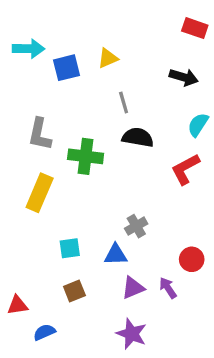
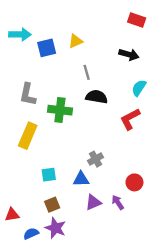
purple star: (131, 334) -> (55, 228), moved

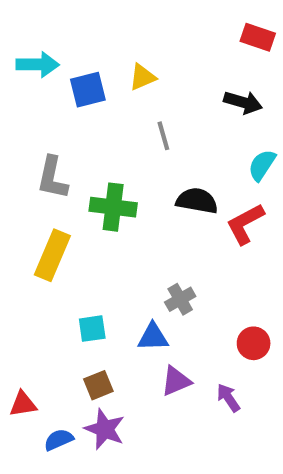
black semicircle: (97, 97) -> (197, 201), moved
purple arrow: (118, 202) -> (228, 398), moved

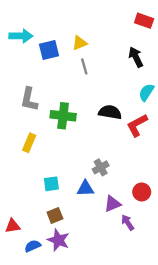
black arrow: (243, 102) -> (136, 57), turned -132
gray line: (163, 136) -> (84, 66), moved
yellow rectangle: (52, 255) -> (29, 143), size x0.7
purple triangle: (176, 381) -> (112, 204), moved

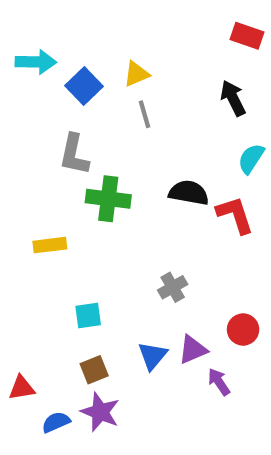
blue square: (49, 50) -> (84, 86), turned -30
gray L-shape: (29, 99) -> (74, 154), moved
red L-shape: (137, 125) -> (235, 215), turned 100
yellow rectangle: (29, 143) -> (50, 245), turned 60
blue triangle: (85, 188) -> (153, 356), moved, turned -48

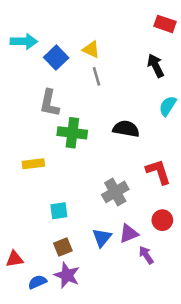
yellow triangle: (136, 74) -> (91, 49), turned 48
red L-shape: (235, 215) -> (158, 172), moved
gray cross: (173, 287) -> (115, 192), size x1.4

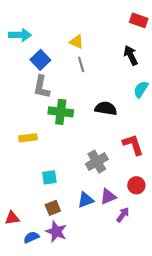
blue square: (56, 58) -> (40, 60), moved
blue triangle: (102, 238) -> (86, 200), turned 30
purple arrow: (146, 255) -> (123, 215), turned 70

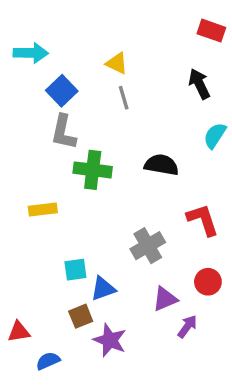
blue triangle: (86, 200) -> (103, 289), moved
purple star: (56, 232) -> (110, 340), moved

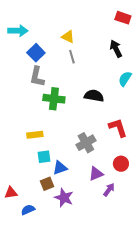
yellow rectangle: (43, 209) -> (35, 135), moved

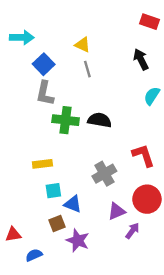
black semicircle: (94, 96) -> (100, 120), moved
red circle: (121, 164) -> (147, 199), size x1.5
blue triangle: (60, 168) -> (73, 204), turned 42

